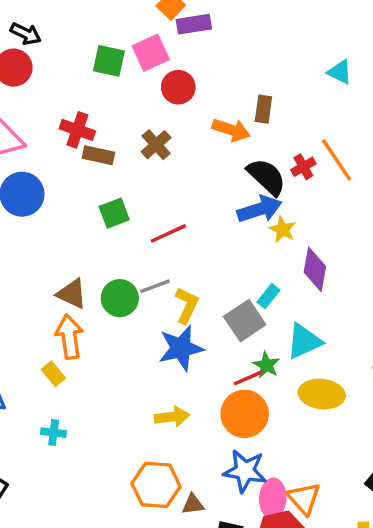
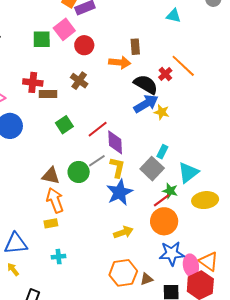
purple diamond: (315, 269) -> (115, 142), moved
yellow rectangle: (53, 374) -> (51, 223), turned -48

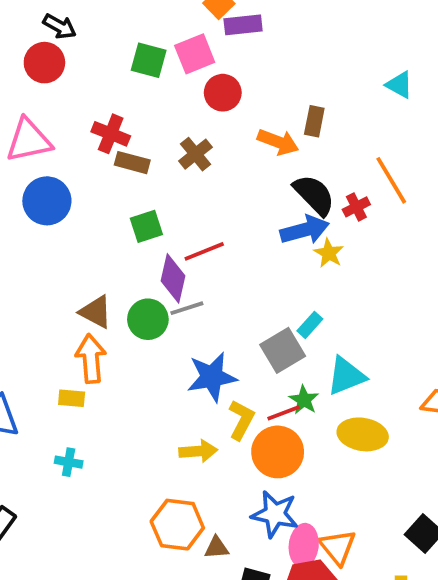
red cross: (165, 74) -> (356, 207), moved
purple diamond: (115, 142) -> (173, 278), moved
yellow L-shape: (117, 167) -> (241, 420), moved

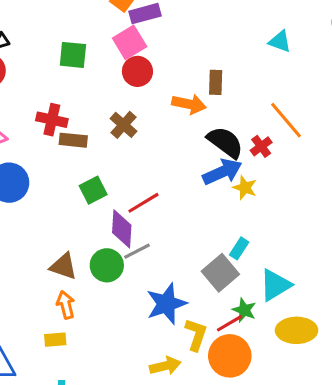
pink square: (195, 54) -> (130, 42), moved
orange arrow: (91, 359) -> (66, 305), size x0.7

